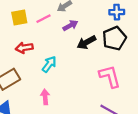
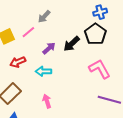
blue cross: (117, 12) -> (100, 12), moved
purple arrow: (70, 25) -> (49, 48), moved
cyan arrow: (49, 64) -> (43, 71), turned -112

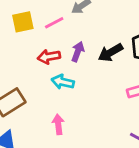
purple arrow: (49, 48) -> (78, 52), turned -40
red arrow: (18, 62) -> (49, 57), moved

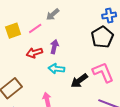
black arrow: (110, 52) -> (79, 81), moved
cyan arrow: (63, 82) -> (56, 69), moved

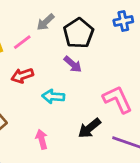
black pentagon: (102, 37) -> (78, 33), moved
purple arrow: (54, 47) -> (73, 64), moved, turned 120
black arrow: (79, 81) -> (89, 128), moved

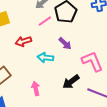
pink line: (22, 42) -> (45, 21), moved
purple arrow: (73, 64) -> (65, 43), moved

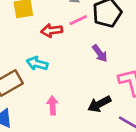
red arrow: (23, 41) -> (52, 31), moved
cyan arrow: (45, 58) -> (37, 64), moved

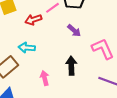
black arrow: (99, 104) -> (71, 66), moved, turned 126

